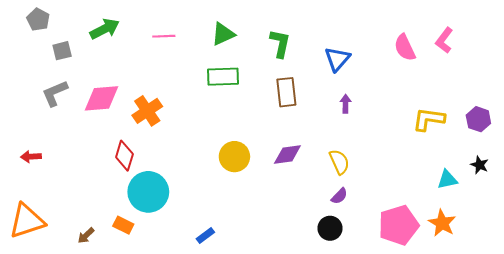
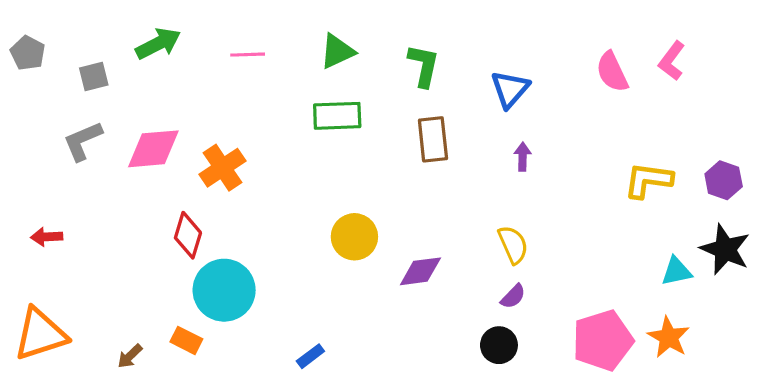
gray pentagon: (38, 20) -> (28, 53), moved
purple diamond: (287, 155) -> (420, 271), moved
black star: (480, 165) -> (725, 249), size x1.8

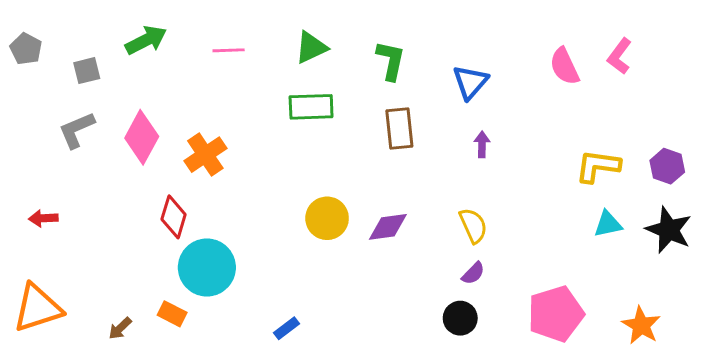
pink diamond: (153, 149) -> (142, 137), turned -57
purple diamond: (420, 271) -> (388, 227), moved
cyan triangle: (676, 271) -> (608, 224), moved
orange star: (669, 337) -> (641, 325), moved

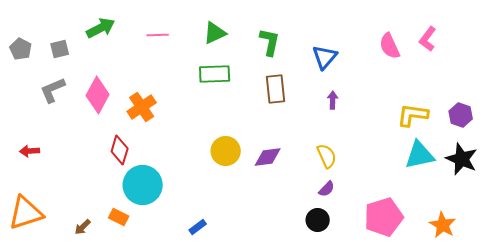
gray pentagon: (26, 49) -> (21, 49), moved
cyan triangle: (608, 224) -> (420, 155), size x1.5

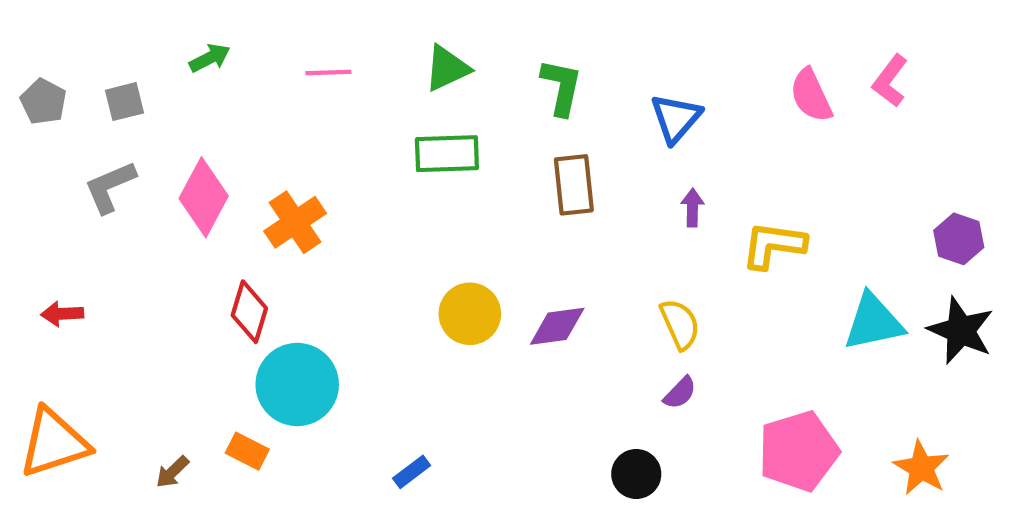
green arrow: (101, 28) -> (210, 58), size x0.7
yellow L-shape: (413, 115) -> (774, 245), moved
black circle: (318, 220) -> (636, 474), moved

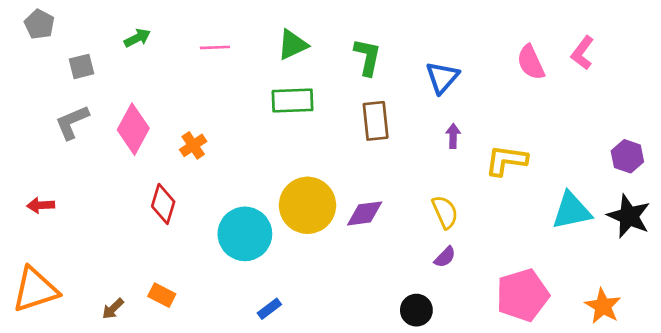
gray pentagon: (43, 102) -> (39, 24), moved
orange cross: (295, 222) -> (193, 145), size x0.7
yellow circle: (470, 314) -> (307, 205), size x1.4
cyan circle: (297, 385) -> (245, 234), moved

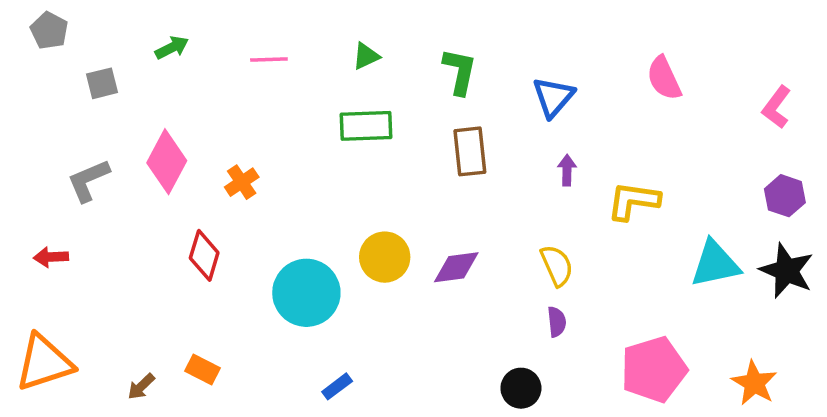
green triangle: (293, 45) -> (366, 56), size x0.7
pink L-shape: (582, 53) -> (776, 107), moved
gray L-shape: (72, 122) -> (88, 180), moved
yellow circle: (307, 205) -> (385, 257), size x0.7
purple semicircle: (445, 257) -> (557, 322), turned -50

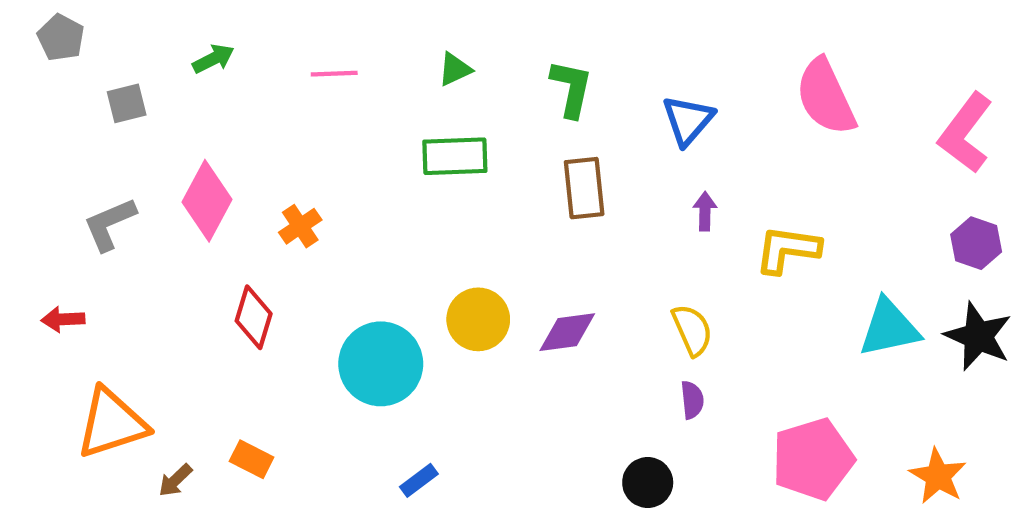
pink semicircle: (664, 78) -> (826, 97), size x1.4
pink L-shape: (776, 107) -> (965, 133), size x1.5
orange triangle: (44, 363) -> (112, 423), moved

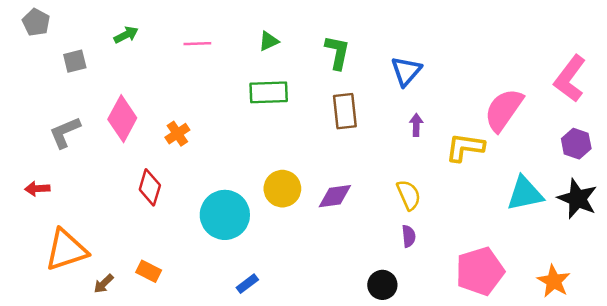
pink semicircle: (826, 97) -> (504, 110), moved, turned 60

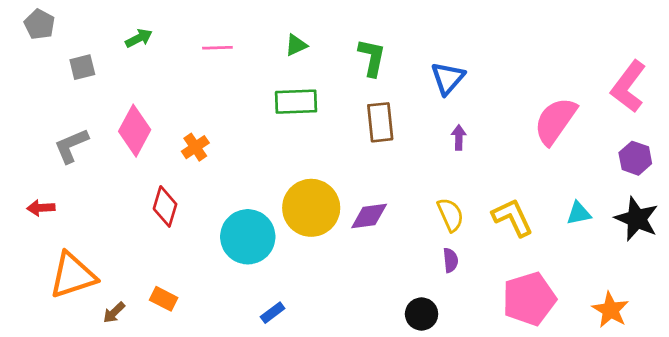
yellow L-shape: (465, 147) -> (513, 217), moved, turned 57
yellow circle: (282, 189) -> (311, 208), size x1.4
cyan triangle: (525, 194) -> (579, 213), size x0.6

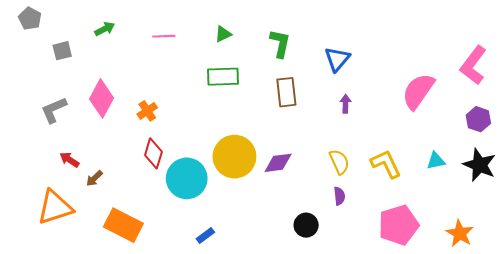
red diamond: (165, 206) -> (153, 153), moved
red arrow: (41, 208) -> (69, 160), moved, turned 36
orange rectangle: (164, 299) -> (123, 225), size x1.8
brown arrow: (114, 313) -> (94, 178), moved
black circle: (422, 314) -> (306, 225), moved

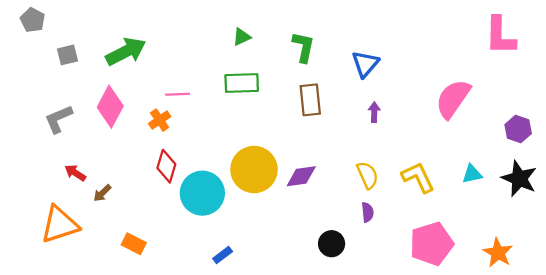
green arrow: (105, 29) -> (126, 52), moved, size x1.8
pink line: (164, 36) -> (178, 94), moved
pink L-shape: (473, 65) -> (500, 36), moved, turned -36
orange rectangle: (123, 225) -> (134, 244), size x0.6

